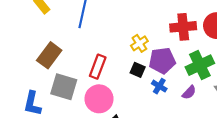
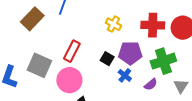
yellow cross: (139, 43) -> (113, 24), moved, turned -35
brown rectangle: (49, 55) -> (32, 19), moved

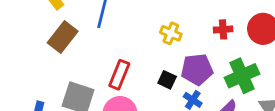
red cross: (153, 25) -> (223, 29), size x0.6

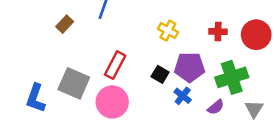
brown rectangle: (63, 37) -> (65, 24), size x0.6

